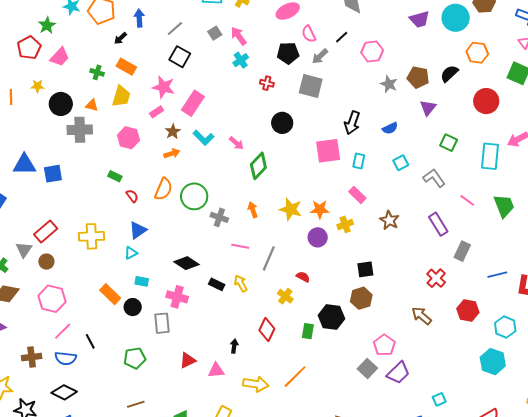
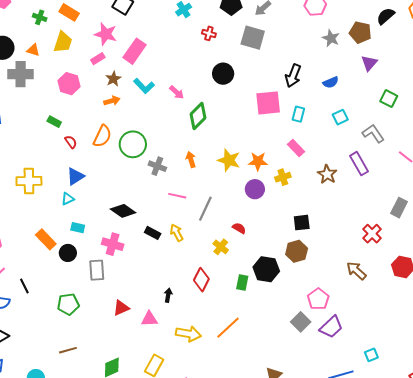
black semicircle: (449, 74) -> (386, 16), moved
purple rectangle: (438, 224) -> (359, 164), moved

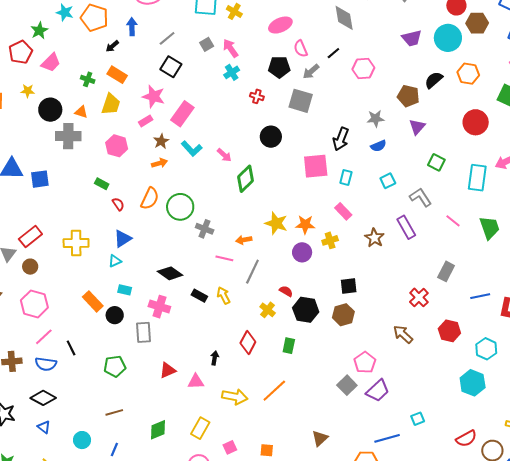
gray star: (331, 38) -> (376, 119), moved, turned -30
orange arrow: (191, 160) -> (244, 240), moved, turned -84
black hexagon: (266, 269) -> (306, 310), moved

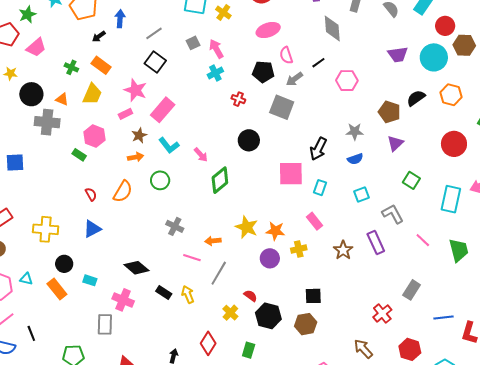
green rectangle: (102, 184) -> (79, 155), moved
green circle: (180, 207) -> (160, 180), moved, size x0.7
cyan triangle: (115, 261) -> (26, 279), moved, turned 32
black circle: (115, 315) -> (64, 264), moved

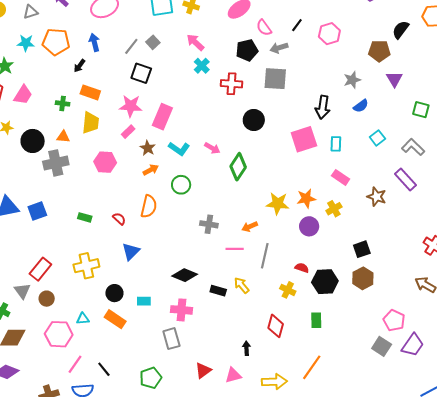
gray square: (193, 43) -> (153, 42), moved
gray arrow: (294, 79) -> (279, 48), turned 36
red cross: (238, 99) -> (231, 84), size x1.5
green rectangle: (79, 155) -> (85, 217), moved

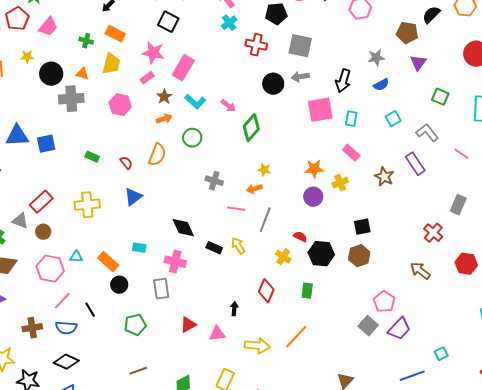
gray arrow: (279, 48) -> (300, 77), moved
yellow star: (278, 203) -> (264, 170), moved, size x0.6
black diamond: (185, 275) -> (183, 228), turned 35
gray triangle: (22, 291) -> (20, 221), turned -42
black circle: (114, 293) -> (119, 285), moved

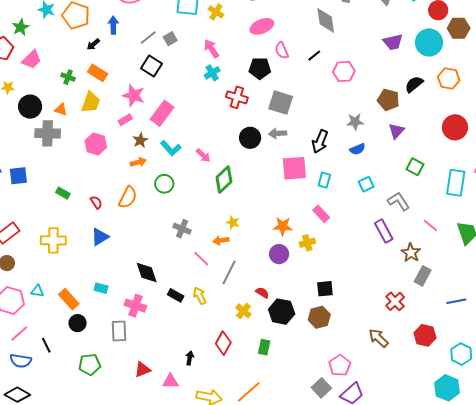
brown star: (384, 177) -> (411, 253), moved
pink line: (236, 209) -> (201, 259), turned 30

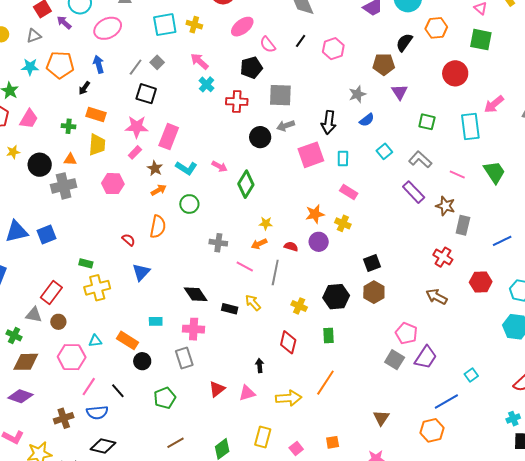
green rectangle: (63, 193) -> (86, 263), moved
yellow cross: (307, 243) -> (343, 223), turned -35
red semicircle: (262, 293) -> (291, 246), moved

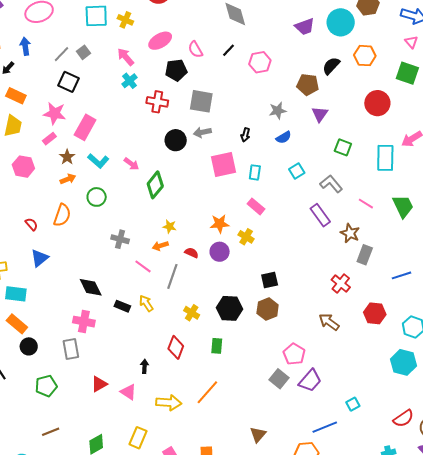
pink ellipse: (242, 27) -> (160, 41), moved
black arrow: (329, 122) -> (245, 135), size x0.6
cyan rectangle: (156, 321) -> (16, 294), moved, size x1.5
pink triangle: (247, 393) -> (128, 392), turned 42

